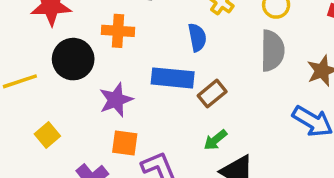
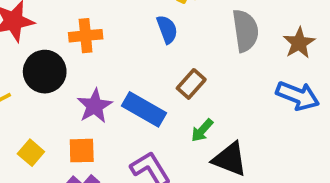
blue rectangle: (173, 78) -> (144, 109), moved, turned 33
orange square: (125, 143) -> (82, 151), moved

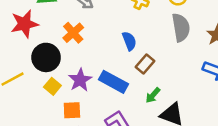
blue semicircle: (167, 29) -> (129, 41), moved
orange cross: (86, 36) -> (73, 33), turned -35
yellow square: (31, 153) -> (52, 86), moved

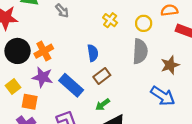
orange cross: (73, 33) -> (44, 51), moved
purple star: (80, 80) -> (43, 77), turned 30
yellow square: (52, 86) -> (13, 87), moved

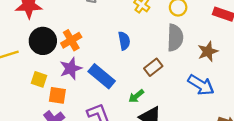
brown rectangle: (102, 76) -> (153, 67), moved
purple star: (43, 77) -> (71, 68), turned -30
yellow square: (13, 87) -> (39, 79), turned -32

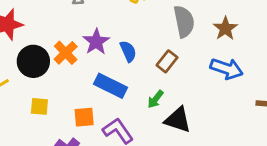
blue semicircle: (124, 41) -> (128, 51), moved
purple star: (71, 68) -> (96, 42), moved
orange square: (57, 95) -> (84, 117), moved

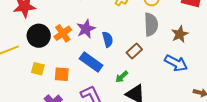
orange square: (84, 117) -> (62, 74), moved

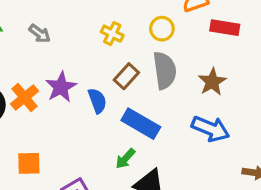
brown rectangle: (134, 51) -> (126, 76), moved
blue rectangle: (91, 62) -> (141, 124), moved

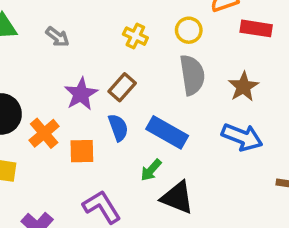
brown rectangle: (126, 76) -> (122, 87), moved
orange cross: (24, 98) -> (44, 133), moved
blue semicircle: (97, 101) -> (118, 128), moved
orange square: (29, 163) -> (82, 151), moved

